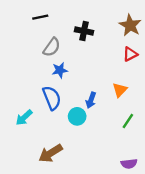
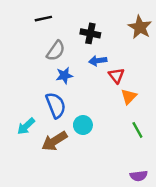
red triangle: (130, 54) -> (116, 75), moved, turned -42
blue arrow: (91, 100) -> (98, 61), moved, turned 63
green line: (128, 121) -> (137, 130), turned -63
brown arrow: (51, 153) -> (54, 141), moved

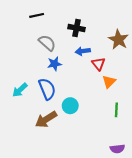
brown star: (140, 27) -> (118, 40), moved
gray semicircle: (56, 51) -> (47, 43), turned -84
cyan arrow: (26, 126) -> (20, 90), moved
green line: (137, 130) -> (116, 110), turned 32

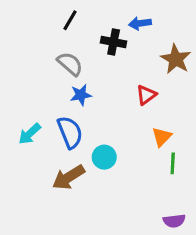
black line: (37, 15) -> (70, 20), moved, turned -48
blue arrow: (83, 51) -> (140, 23), moved
red triangle: (99, 64) -> (146, 95), turned 32
orange triangle: (109, 82) -> (162, 137), moved

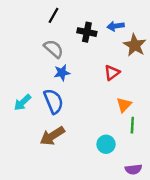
blue arrow: (140, 23) -> (116, 26), moved
cyan circle: (104, 157) -> (106, 144), moved

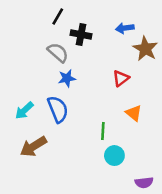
black cross: (87, 32) -> (81, 35), moved
orange triangle: (124, 105) -> (134, 113), turned -35
green line: (132, 125) -> (103, 131), moved
brown arrow: (52, 136) -> (33, 147), moved

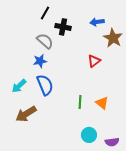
blue star: (67, 78) -> (40, 61), moved
orange triangle: (134, 113) -> (102, 103), moved
cyan circle: (114, 156) -> (89, 135), moved

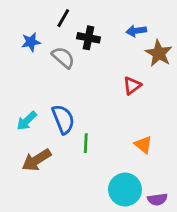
blue star: (40, 61) -> (31, 42), moved
green line: (80, 102) -> (86, 143), moved
cyan circle: (89, 135) -> (125, 190), size x1.5

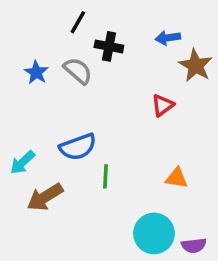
blue star: (31, 42) -> (36, 72), moved, turned -30
blue semicircle: (63, 119) -> (78, 147), turned 92
cyan arrow: (27, 121) -> (22, 162), moved
orange triangle: (143, 145) -> (176, 178), turned -30

